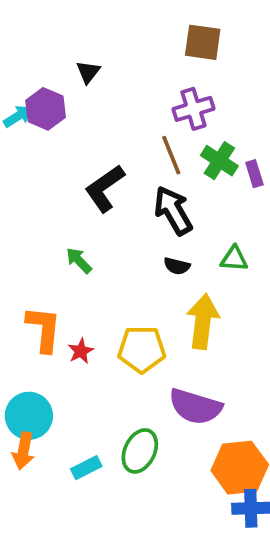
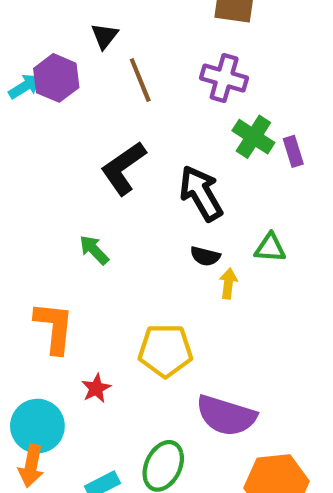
purple cross: (193, 109) -> (224, 78), turned 33
brown line: (171, 155) -> (140, 80), moved
yellow arrow: (203, 322) -> (228, 283), moved, size x0.5
red star: (81, 351) -> (96, 388), moved

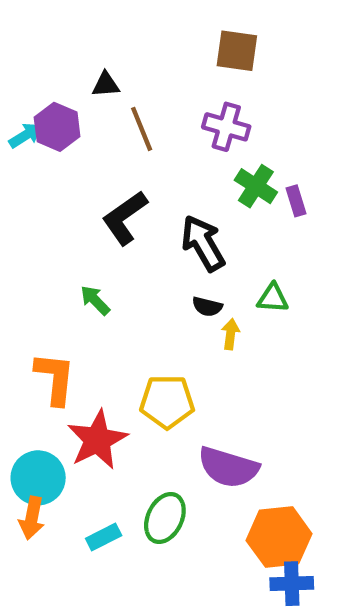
black triangle: (105, 36) -> (106, 85), turned 48
red star: (96, 388) -> (97, 440), size x2.0

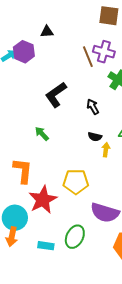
brown line: (142, 129) -> (88, 57), moved
black arrow: (203, 243) -> (93, 107), size x0.6
cyan rectangle: (104, 537) -> (46, 246), turned 35

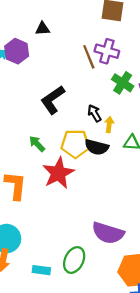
black semicircle: (95, 137) -> (97, 147), size x1.5
yellow arrow: (106, 150) -> (109, 125), moved
yellow pentagon: (76, 182) -> (75, 144), moved
red star: (43, 200) -> (58, 173), moved

